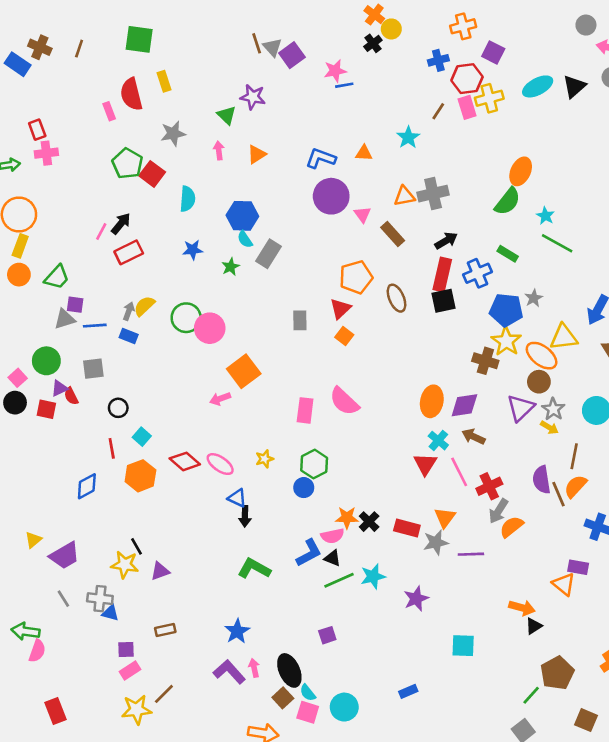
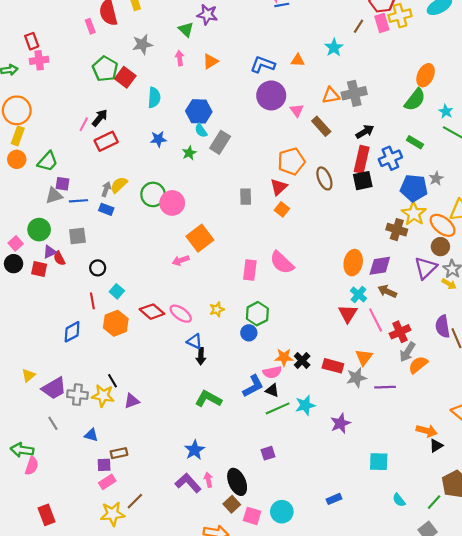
gray cross: (100, 599) -> (77, 395), moved
brown rectangle: (165, 630) -> (119, 453), moved
cyan semicircle: (308, 693) -> (399, 500), moved

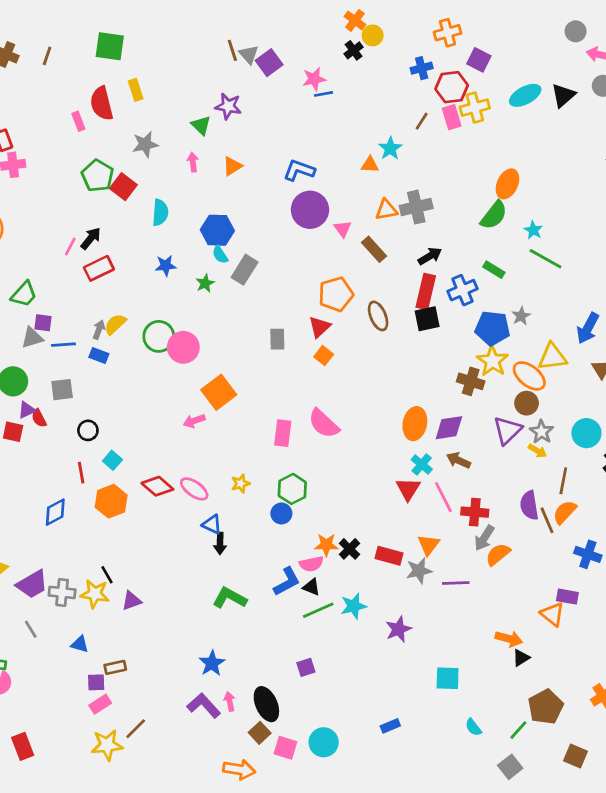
orange triangle: (298, 60) -> (370, 165), moved
red cross: (400, 332) -> (475, 512), turned 30

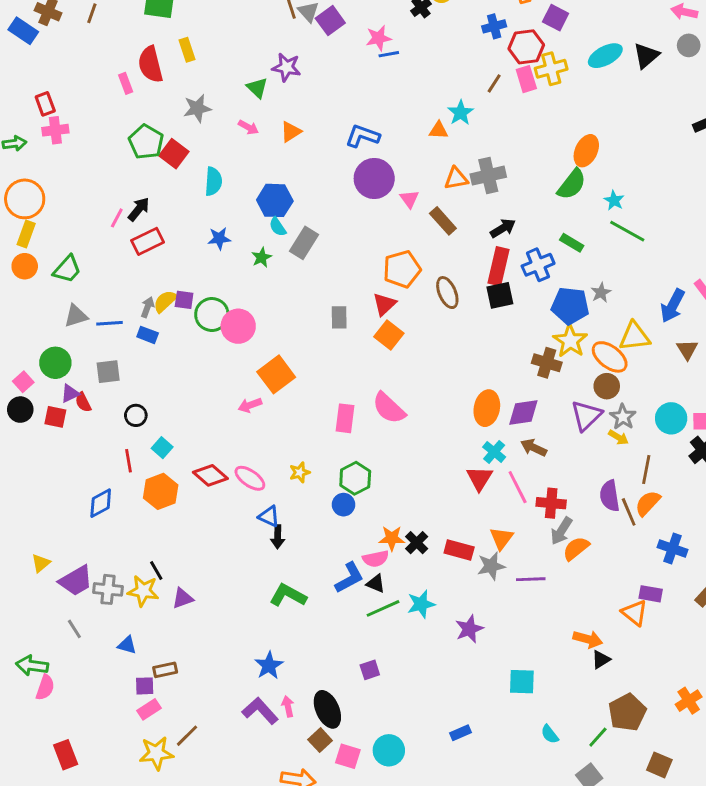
pink arrow: (193, 162) -> (248, 127), turned 126
purple square: (43, 323) -> (184, 300), moved
orange square: (324, 355) -> (389, 335), size x1.4

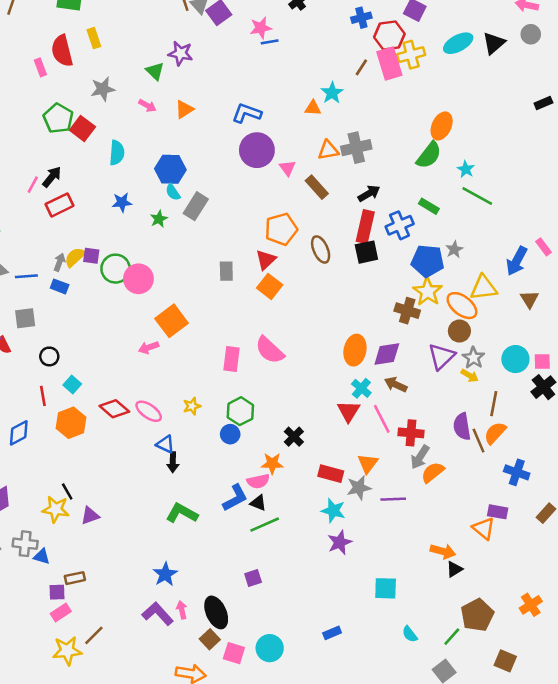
pink rectangle: (526, 79) -> (389, 64), size x1.4
black cross: (417, 543) -> (294, 437), moved
gray cross: (108, 589) -> (25, 544), moved
cyan star: (421, 604) -> (333, 511), moved, turned 30

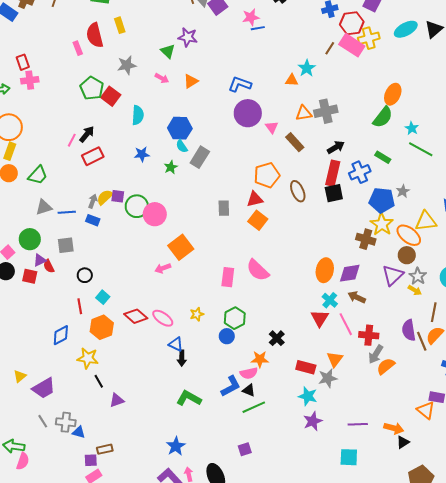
pink rectangle: (389, 64) -> (352, 45), turned -40
red triangle: (266, 260) -> (255, 199), turned 30
purple line: (393, 499) -> (358, 424), moved
yellow star: (56, 509) -> (88, 358), moved

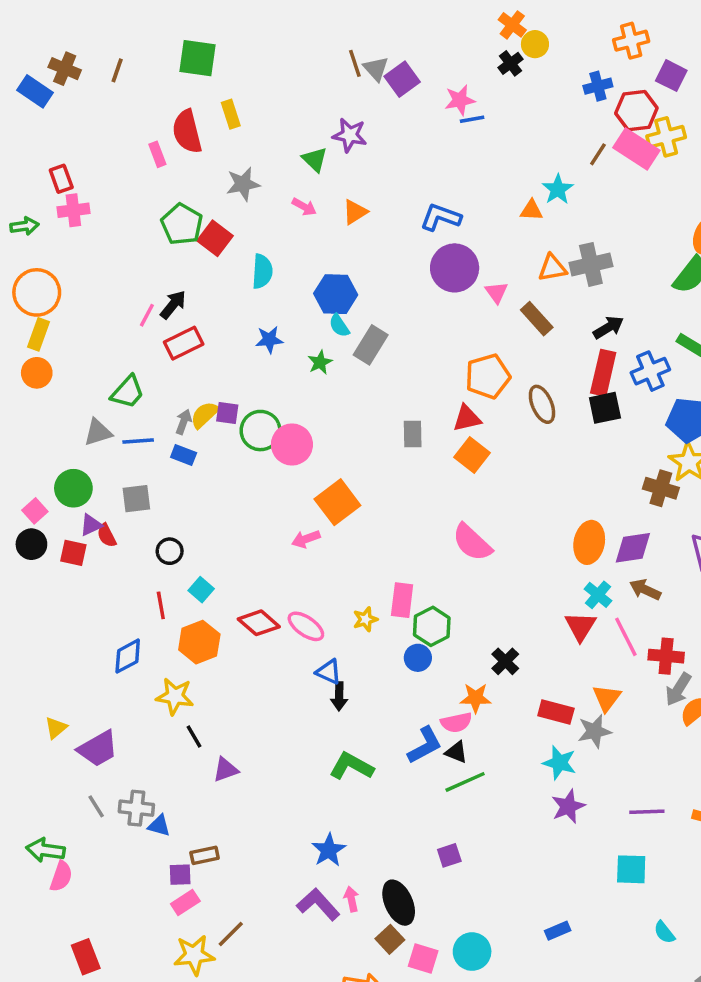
green trapezoid: (38, 175) -> (128, 392), moved
pink rectangle: (228, 277) -> (402, 600), moved

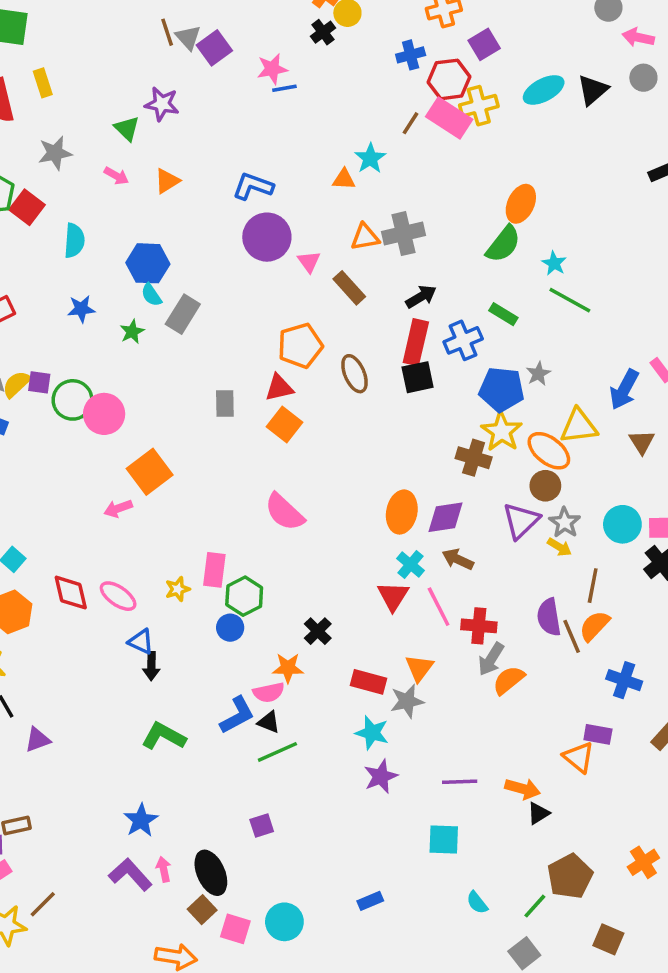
purple square: (671, 76) -> (484, 44), turned 32
red diamond: (259, 623) -> (71, 593), turned 36

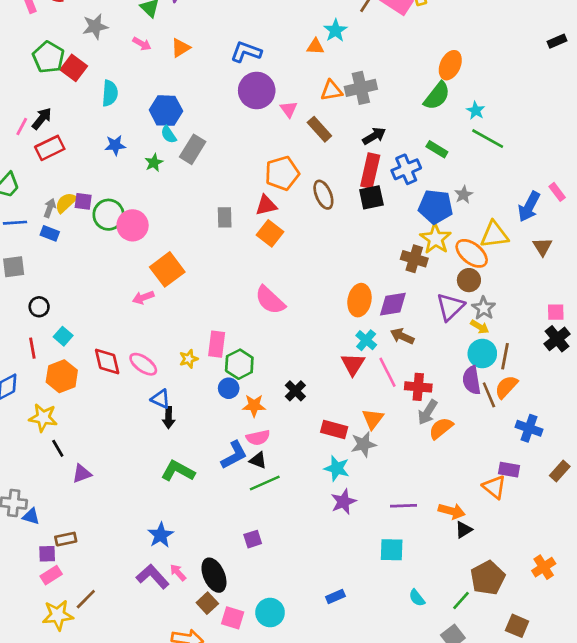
cyan circle: (622, 524) -> (482, 354), moved
orange star: (288, 668) -> (254, 406), moved
pink arrow: (164, 869) -> (178, 572), turned -30

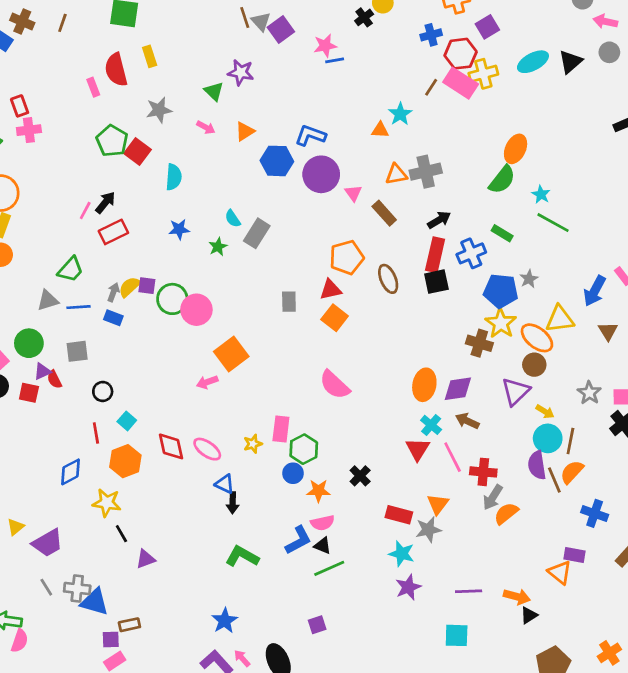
blue hexagon: (166, 111) -> (277, 161), moved
gray star: (484, 308) -> (589, 393), moved
blue triangle: (31, 516) -> (95, 602), size x1.6

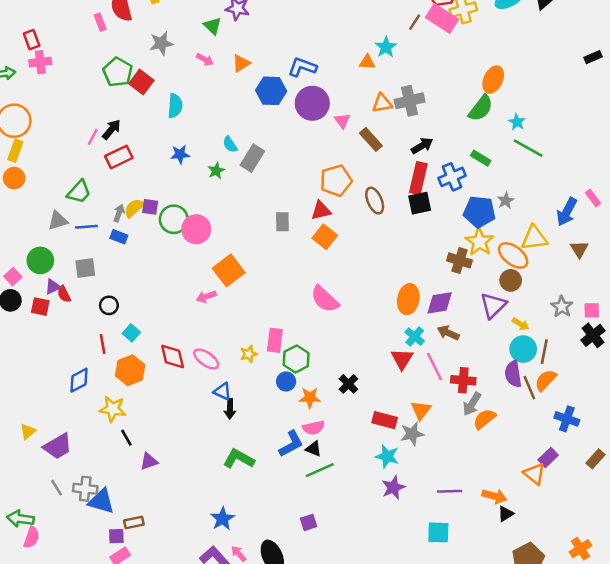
purple rectangle: (574, 555) -> (548, 458), turned -54

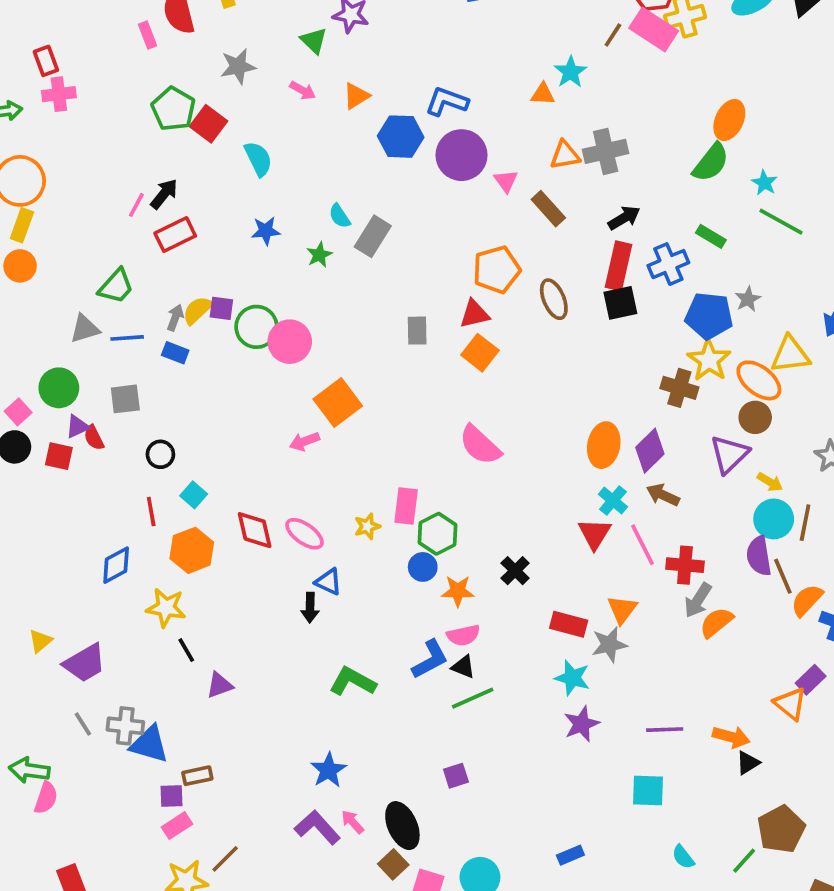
cyan semicircle: (175, 106) -> (258, 159), turned -30
purple diamond: (440, 303) -> (650, 451), turned -36
orange semicircle: (546, 380) -> (807, 600), moved
black arrow: (230, 409) -> (310, 608), moved

